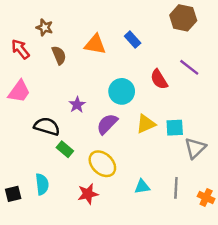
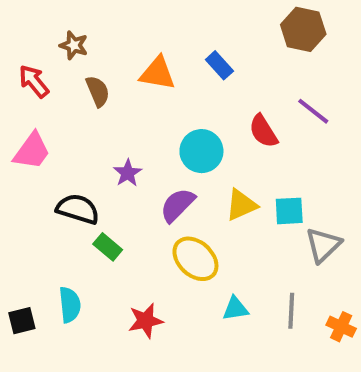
yellow ellipse: (102, 164) -> (195, 259), moved

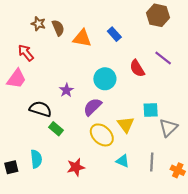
red arrow: (34, 81) -> (26, 53), moved
brown semicircle: (98, 91) -> (58, 28), moved
yellow triangle: (241, 205) -> (126, 125), moved, turned -42
cyan triangle: (235, 309) -> (123, 161), turned 32

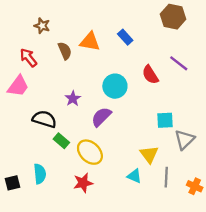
brown semicircle: (58, 28) -> (65, 51), moved
yellow triangle: (126, 125) -> (149, 154), moved
yellow ellipse: (102, 135) -> (90, 152), moved

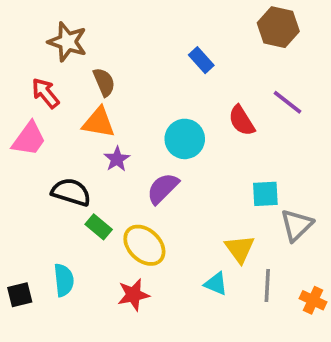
brown star: (42, 26) -> (67, 42), size x1.5
orange triangle: (90, 42) -> (99, 122), moved

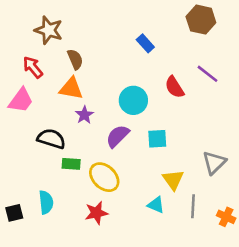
cyan square: (265, 194) -> (157, 139), moved
green rectangle: (99, 227) -> (71, 164), turned -36

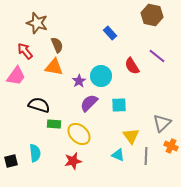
purple star: (84, 115) -> (79, 81), moved
orange cross: (226, 217) -> (171, 146), moved

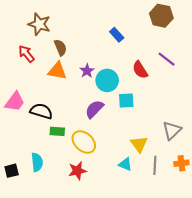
pink trapezoid: (16, 76) -> (15, 102), moved
purple star: (79, 81) -> (87, 71), moved
cyan square: (119, 105) -> (126, 101), moved
orange cross: (171, 146) -> (181, 163), moved, turned -32

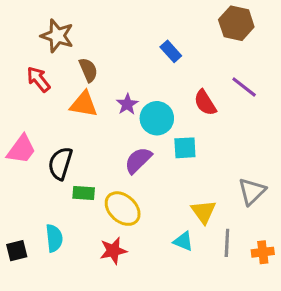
black semicircle: (41, 111) -> (60, 163), turned -90
orange cross: (181, 163) -> (263, 252), moved

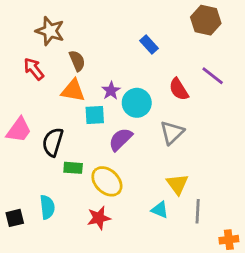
cyan square: (185, 148) -> (95, 115), moved
gray triangle: (252, 191) -> (172, 133), moved
orange cross: (263, 252) -> (229, 240), moved

